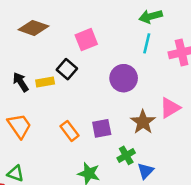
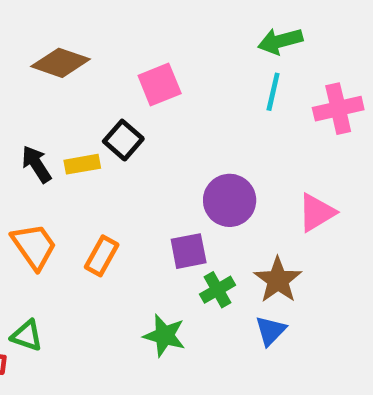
purple circle: (124, 78) -> (230, 200), moved
brown star: (143, 122) -> (278, 280), moved
orange rectangle: (70, 131) -> (102, 256), moved, turned 66
green cross: (126, 155) -> (217, 290), moved

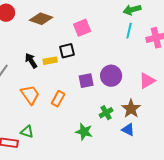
black square: (123, 140) -> (67, 51), turned 35
purple square: (189, 251) -> (86, 81), moved
blue triangle: (271, 331) -> (128, 130), turned -48

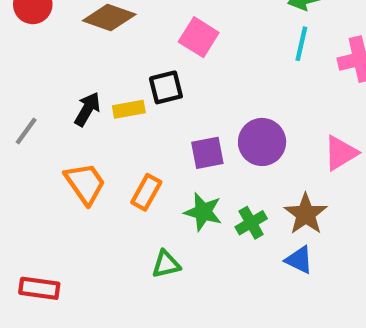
pink square: (82, 28) -> (199, 37), turned -36
black arrow: (31, 61) -> (87, 109), turned 63
green triangle: (27, 132) -> (166, 264), moved, turned -32
green star: (84, 132) -> (203, 212), moved

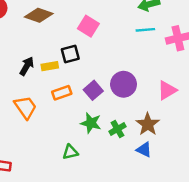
cyan line: (301, 44) -> (145, 30), turned 72
purple square: (207, 153) -> (93, 90), turned -30
orange rectangle: (146, 192) -> (62, 93), moved, turned 42

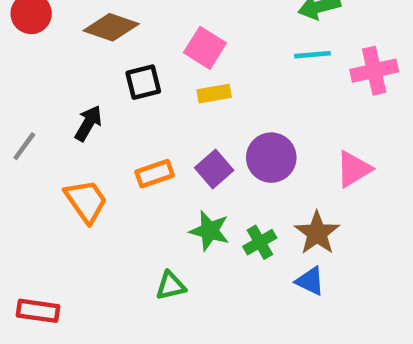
black square: (70, 54) -> (143, 82), moved
yellow rectangle: (50, 66) -> (214, 94), moved

